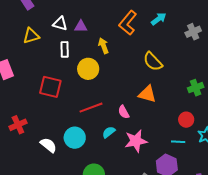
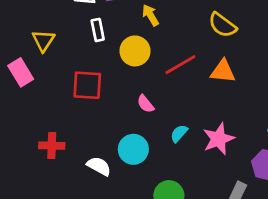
yellow triangle: (31, 36) -> (43, 41), moved, turned -30
red line: (91, 108) -> (180, 65), moved
pink semicircle: (124, 112) -> (146, 104), moved
red cross: (18, 125) -> (52, 146), turned 36

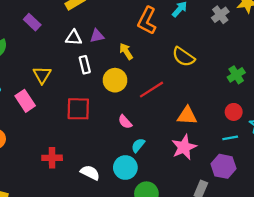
orange triangle: (223, 71) -> (187, 116), moved
cyan semicircle: (179, 133) -> (138, 145), moved
cyan circle: (133, 149) -> (125, 168), moved

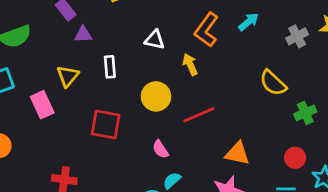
purple triangle: (97, 36) -> (83, 34), moved
white triangle: (74, 38) -> (155, 40), moved
yellow arrow: (126, 51) -> (190, 64), moved
yellow semicircle: (183, 57) -> (273, 83), moved
white rectangle: (85, 65) -> (110, 67), moved

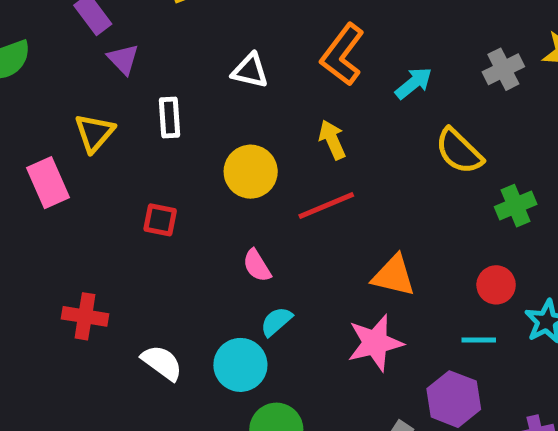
cyan arrow: (248, 22) -> (414, 83), moved
purple triangle: (83, 34) -> (123, 59), turned 48
yellow arrow: (190, 64) -> (332, 140), moved
red square: (106, 125) -> (160, 220), size x0.6

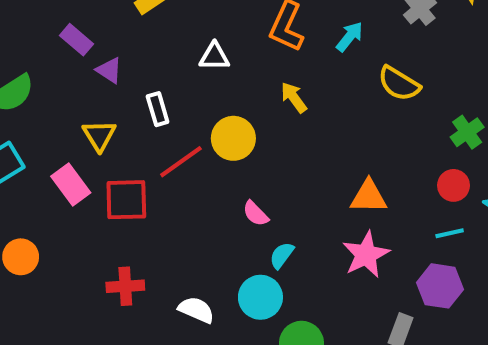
red line: (326, 206) -> (181, 162), moved
green cross: (516, 206) -> (467, 132), moved
red square: (160, 220) -> (126, 200), moved, size x1.6

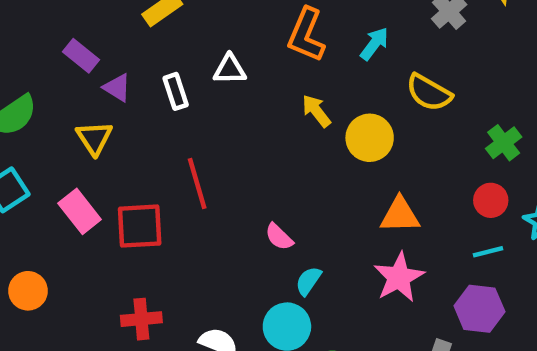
white rectangle: (158, 109) -> (176, 91), moved
yellow triangle: (99, 135) -> (94, 138), moved
yellow circle: (233, 138) -> (370, 138), moved
red line: (181, 162) -> (197, 183), turned -69

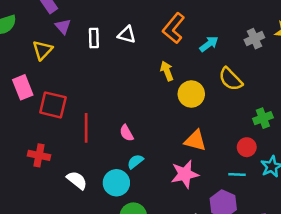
red line: (197, 183) -> (86, 128), moved

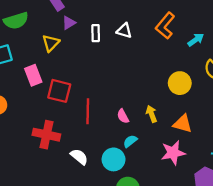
purple triangle: (63, 27) -> (69, 23), turned 40
yellow arrow: (167, 71) -> (151, 114), moved
red cross: (39, 155) -> (46, 135), size x1.4

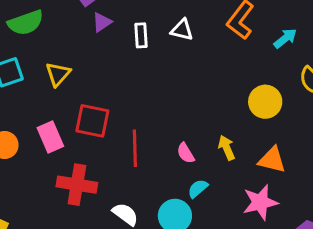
yellow triangle: (51, 43) -> (58, 74), moved
pink rectangle: (33, 75) -> (50, 137), moved

